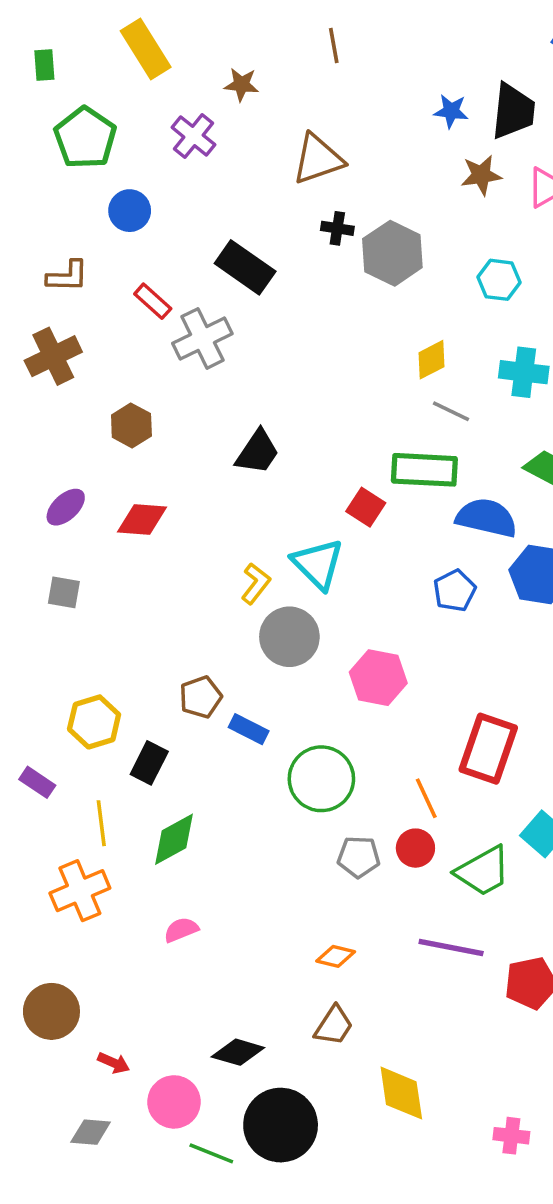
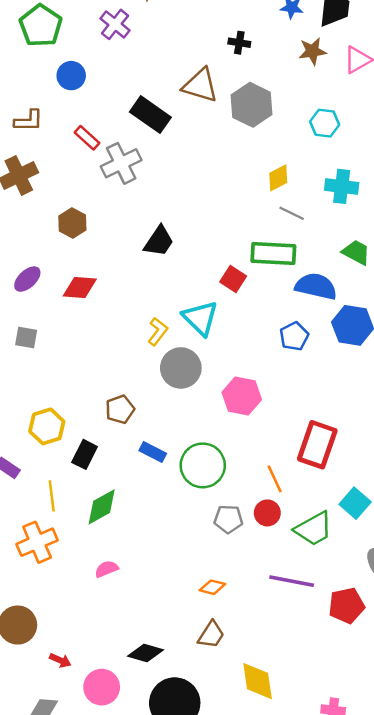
brown triangle: (318, 159) -> (200, 85), moved, turned 36
black cross: (337, 228) -> (239, 43), moved
blue rectangle: (249, 729) -> (153, 452), moved

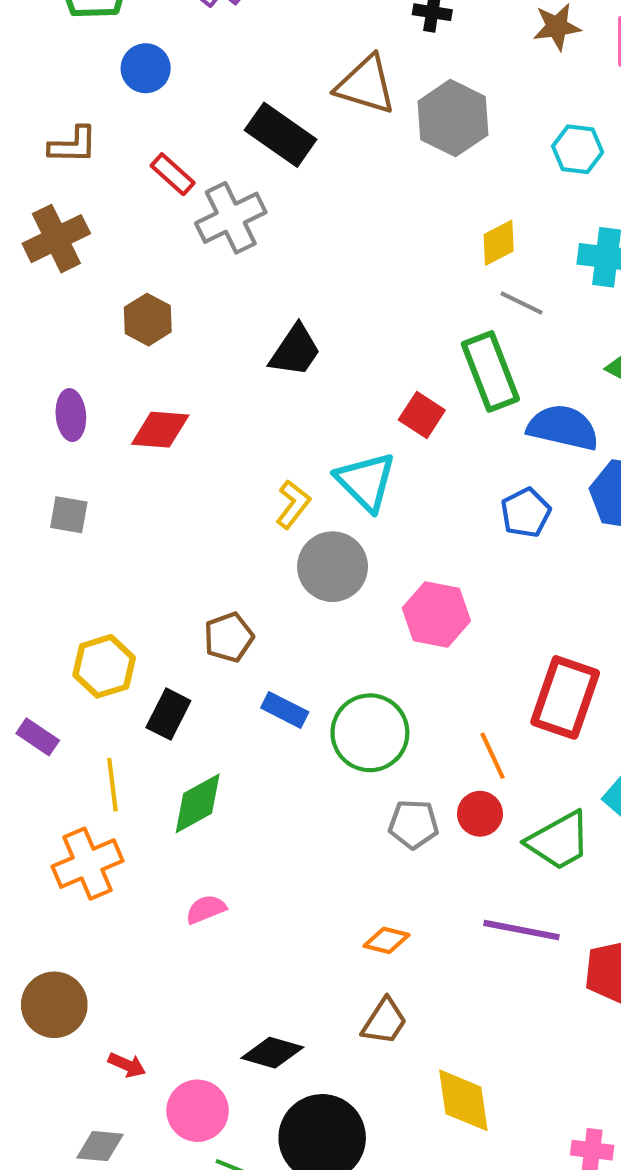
green rectangle: (273, 253) -> (490, 371), turned 66
purple ellipse: (27, 279) -> (71, 415), turned -52

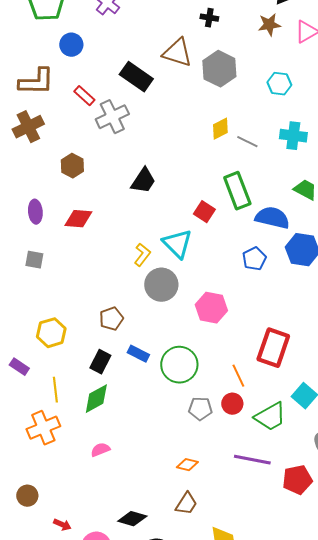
brown L-shape: (73, 145) -> (36, 82), size x1.5
yellow diamond: (499, 243) -> (220, 129), moved
gray line: (522, 303) -> (247, 142), moved
black rectangle: (168, 714) -> (100, 362), moved
brown circle: (54, 1005) -> (27, 496), size x0.7

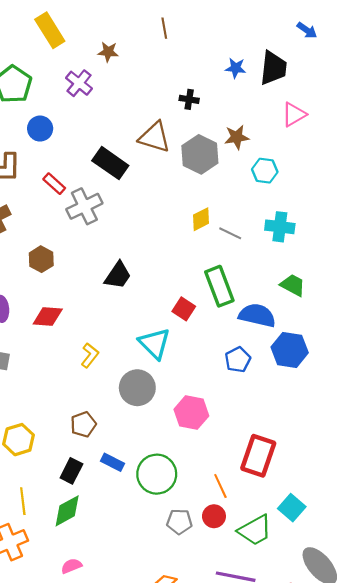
brown star: (269, 25) -> (237, 137), moved
yellow L-shape: (142, 255) -> (90, 355), moved

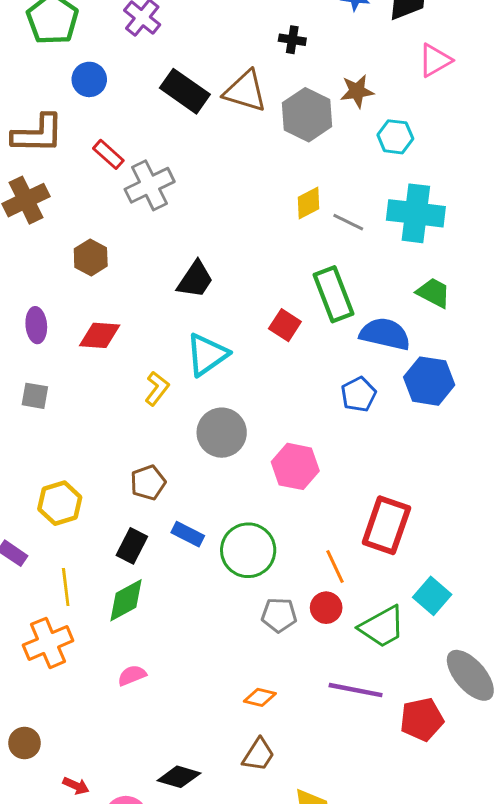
black rectangle: (110, 163) -> (185, 91), moved
cyan cross: (280, 227) -> (416, 213), size x1.4
cyan triangle: (155, 343) -> (207, 355), moved, turned 40

